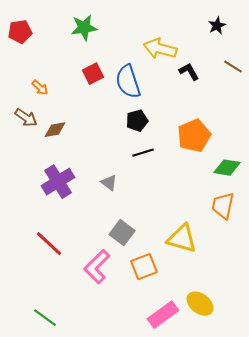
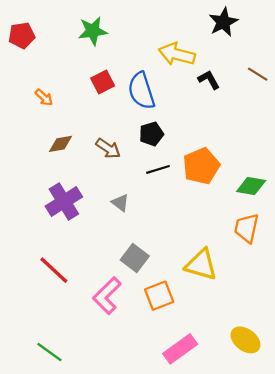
black star: (217, 26) -> (223, 22), moved, size x1.5
brown arrow: (26, 118) -> (108, 148), moved
orange pentagon: (194, 136) -> (201, 166), moved
yellow ellipse: (200, 304) -> (245, 340), moved

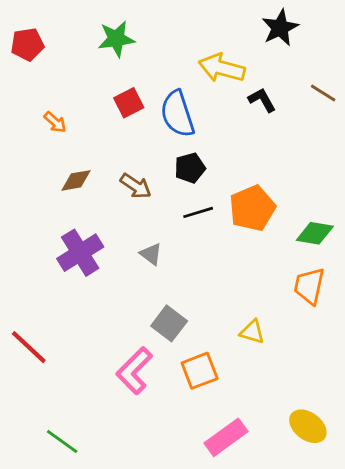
yellow triangle: (201, 265) -> (252, 332), size x0.6
red line: (54, 270) -> (29, 347), moved

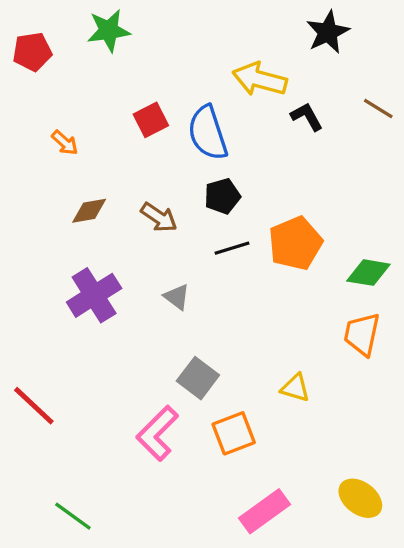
green star: (116, 39) -> (109, 31), moved

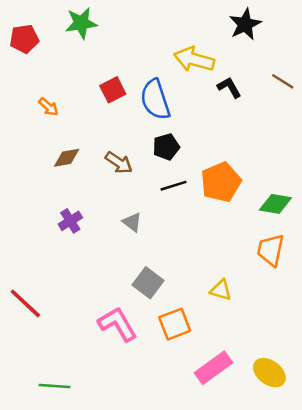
purple cross: (94, 295) -> (70, 221), size x0.6
pink L-shape: (157, 433) -> (118, 324), turned 105
pink rectangle: (265, 511) -> (214, 368), moved
green line: (73, 516) -> (55, 386), turned -32

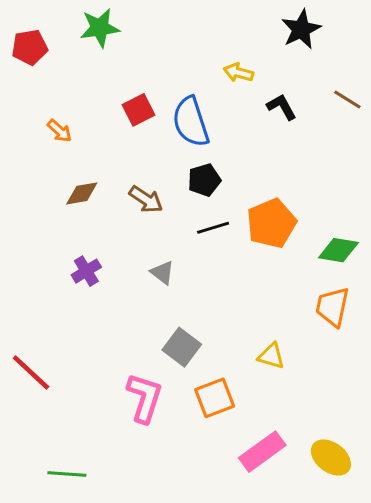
yellow arrow: (194, 59) -> (238, 73), size x0.6
pink L-shape: (118, 324) -> (144, 398), turned 48

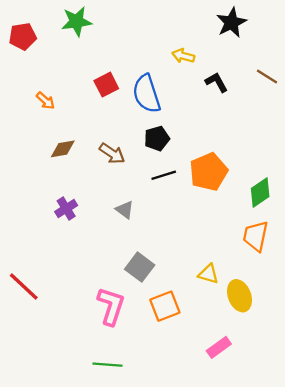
green diamond: (338, 250) -> (260, 192), turned -44
pink rectangle: (262, 452) -> (219, 347), moved, size x0.7
yellow ellipse: (331, 458) -> (239, 296), moved, turned 32
green line: (67, 474) -> (107, 365), moved

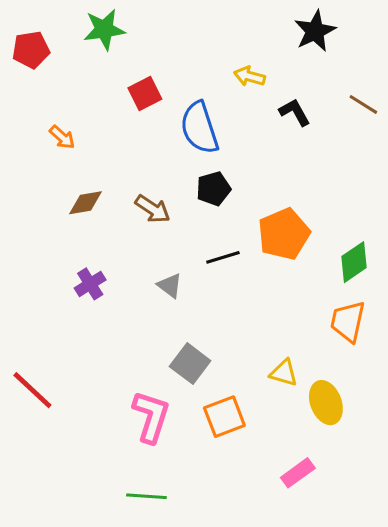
red square: (106, 85) -> (145, 93), moved
black line: (164, 175) -> (223, 257), moved

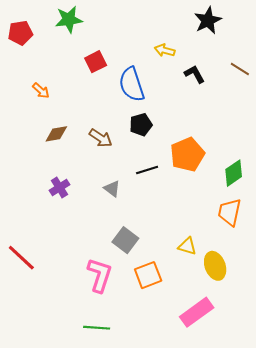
pink rectangle: (298, 473) -> (197, 312), size x1.5

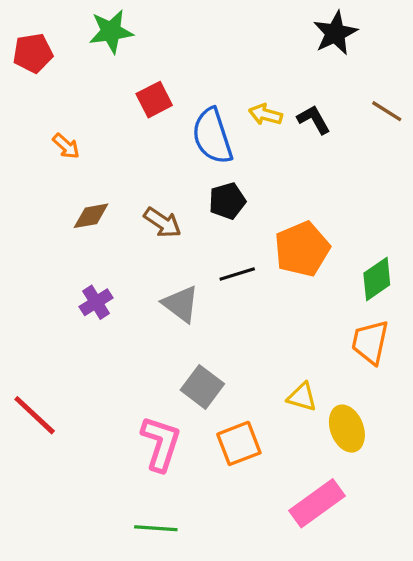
yellow arrow: (165, 50) -> (265, 115), moved
gray triangle: (112, 189) -> (181, 304), size x1.4

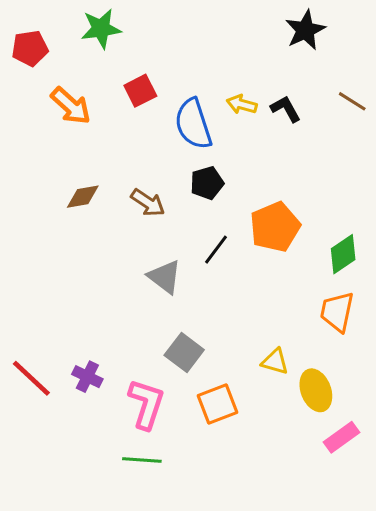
orange arrow: (66, 146) -> (71, 106), moved, size x1.6
black line: (237, 274) -> (216, 250), turned -36
purple cross: (96, 302) -> (87, 377), moved, turned -32
pink rectangle: (317, 503) -> (342, 437), moved, size x0.7
green line: (156, 528) -> (142, 460), moved

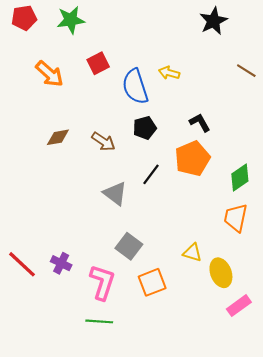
red pentagon: (30, 48) -> (24, 18), moved
black L-shape: (286, 109) -> (200, 123), moved

